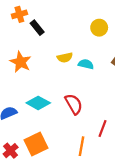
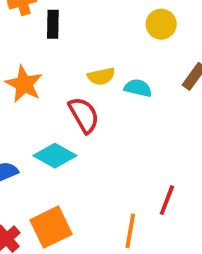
black rectangle: (37, 28) -> (53, 24), turned 40
red semicircle: (74, 104) -> (84, 115), moved

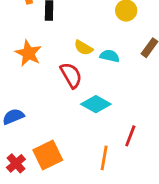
yellow semicircle: (101, 76) -> (83, 48), turned 42
cyan diamond: (55, 156) -> (96, 104), moved

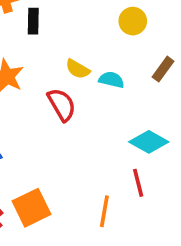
cyan diamond: (96, 104) -> (149, 142), moved
red line: (130, 136) -> (138, 183), turned -35

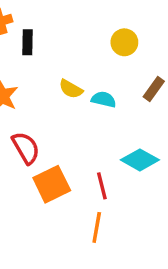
red semicircle: (62, 105) -> (26, 148), moved
red line: (138, 183) -> (102, 186), moved
orange square: (31, 208) -> (52, 184), moved

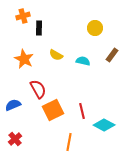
yellow semicircle: (71, 89) -> (56, 55), moved
cyan diamond: (140, 160) -> (104, 125), moved
orange line: (97, 227) -> (69, 142), moved

